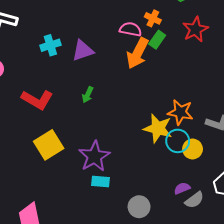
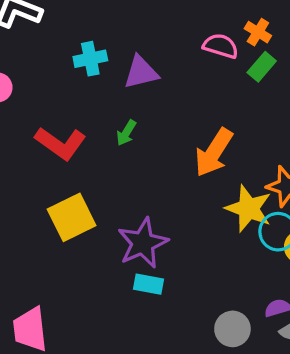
orange arrow: (137, 53) -> (214, 153), moved
green arrow: (88, 95) -> (126, 133), moved
gray circle: (139, 207) -> (232, 329), moved

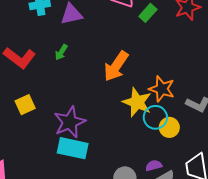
yellow square: (72, 217) -> (25, 105), size x0.7
cyan rectangle: (149, 284) -> (73, 148), size x1.6

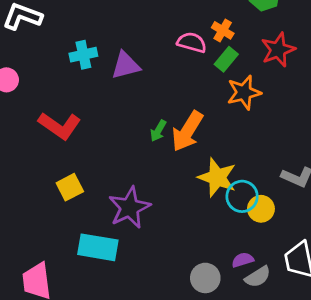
green arrow: (61, 52) -> (158, 131), moved
orange star: (162, 89) -> (244, 92), moved, turned -30
cyan rectangle: (73, 148) -> (98, 247), moved

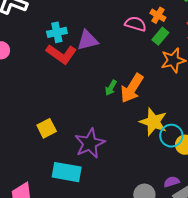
red L-shape: (60, 126) -> (61, 54), moved

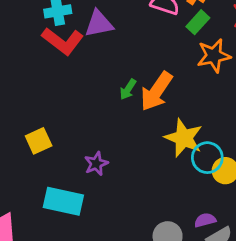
purple star: (90, 143) -> (96, 164), size x0.6

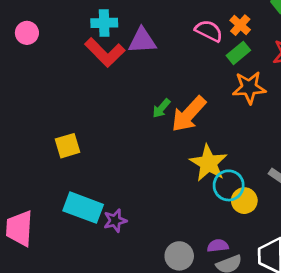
purple star: (96, 164) -> (115, 221), moved

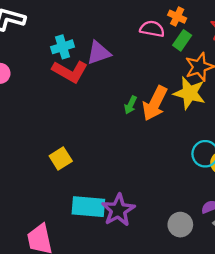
yellow star: (208, 163) -> (189, 93), moved
purple star: (115, 221) -> (118, 210), size x1.6

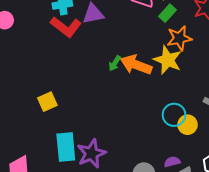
orange arrow: (155, 103) -> (136, 65), turned 76
cyan rectangle: (88, 207) -> (66, 147), turned 72

